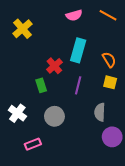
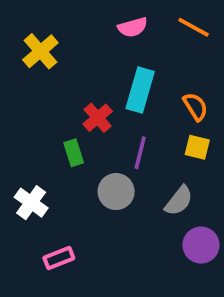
gray semicircle: (100, 112) -> (179, 201), turned -144
gray circle: (54, 116) -> (116, 192), moved

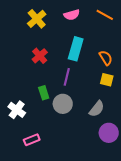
yellow cross: (40, 51) -> (37, 19), moved
red cross: (98, 118) -> (40, 56), moved
green rectangle: (74, 153) -> (44, 93), moved
purple line: (140, 153) -> (67, 77), moved

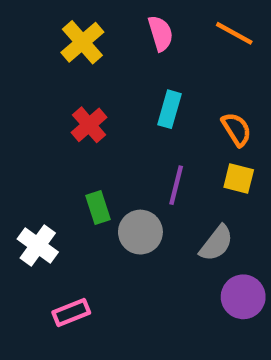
pink semicircle: (72, 15) -> (161, 33), turned -91
cyan rectangle: (76, 49) -> (169, 109), size x0.7
purple line: (67, 77) -> (176, 185), moved

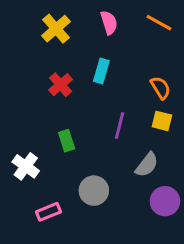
cyan rectangle: (169, 109) -> (101, 71), moved
gray circle: (140, 232) -> (94, 191), moved

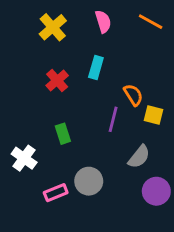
orange semicircle: (160, 88) -> (133, 95), moved
pink rectangle: (48, 212) -> (56, 193), moved

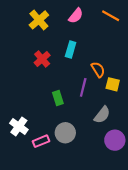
pink semicircle: (103, 22) -> (76, 16), turned 56
green rectangle: (63, 134) -> (58, 98), moved
white cross: (24, 158) -> (19, 126), moved

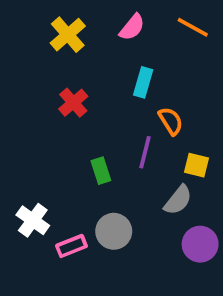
cyan rectangle: (71, 49) -> (143, 82), moved
yellow square: (113, 84) -> (196, 165), moved

